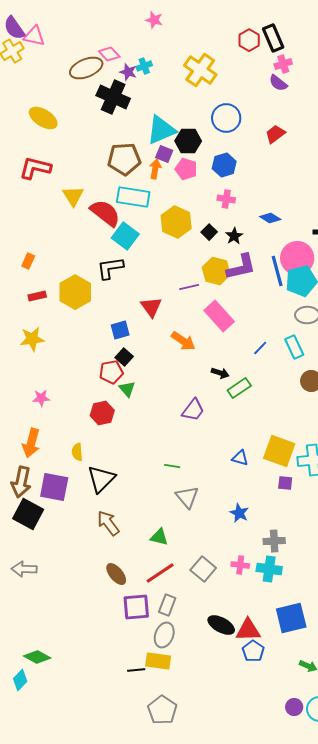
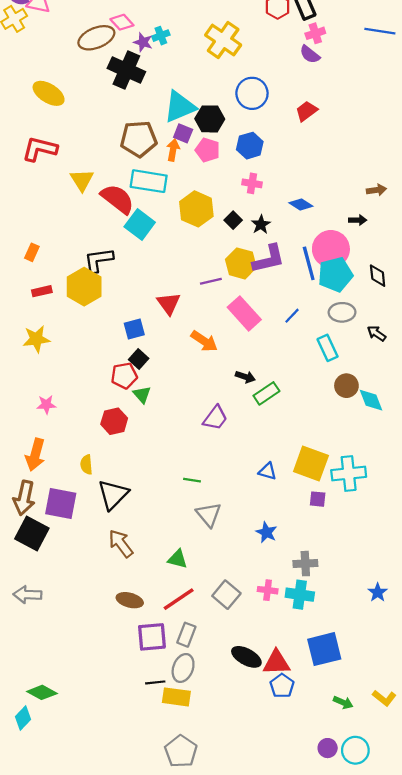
black L-shape: (110, 268) -> (99, 260), moved
blue line: (260, 348) -> (292, 316), moved
brown ellipse: (116, 574) -> (130, 600), turned -35
black line: (136, 670) -> (155, 682), moved

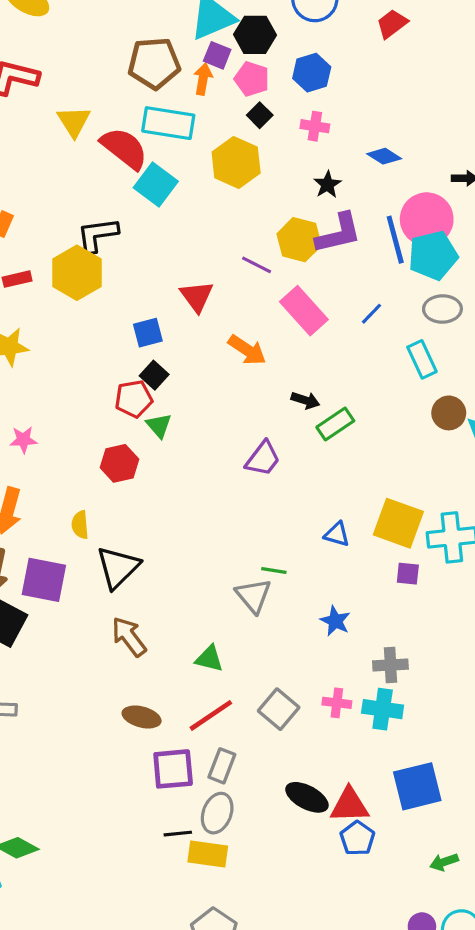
black square: (233, 220) -> (260, 115), moved
purple line: (211, 281) -> (257, 265), turned 40
green line: (192, 480) -> (274, 570), moved
green arrow: (343, 702) -> (444, 862), turned 138

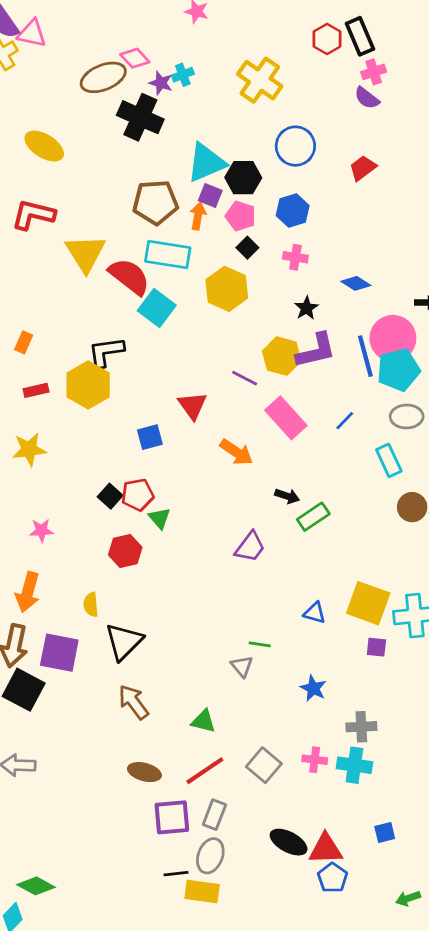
yellow triangle: (74, 121) -> (85, 253), size x1.4
black square: (154, 375) -> (110, 496), moved
gray triangle: (253, 596) -> (242, 666), size x0.7
blue square: (417, 786) -> (385, 832), size x0.5

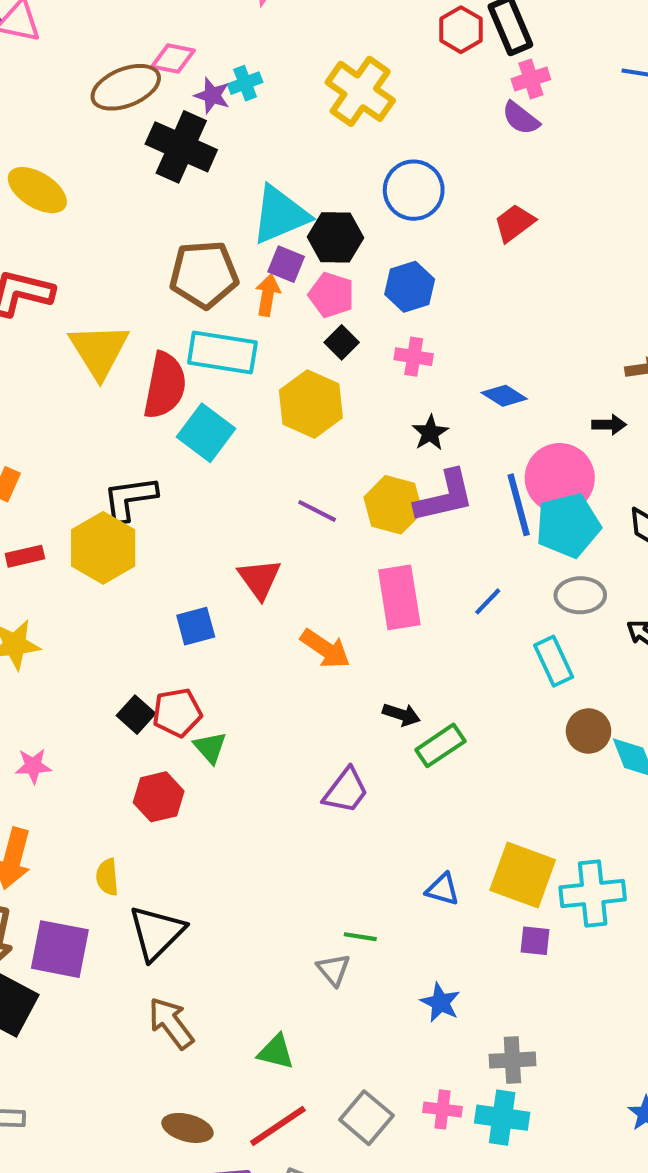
pink diamond: (135, 58) -> (173, 58), turned -36
red semicircle: (129, 276) -> (165, 385), turned 63
purple line: (245, 378) -> (317, 511), moved
pink rectangle: (286, 418) -> (399, 597), turned 33

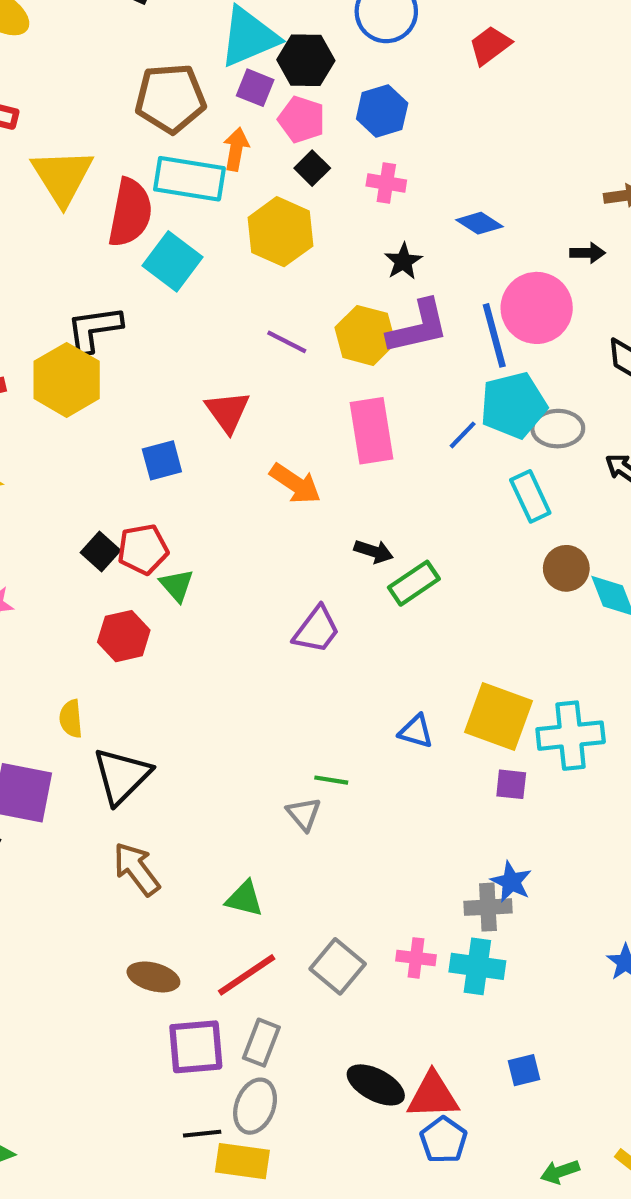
orange arrow: (268, 295) -> (236, 149), moved
cyan pentagon: (568, 525) -> (513, 405), moved
blue star: (440, 1002) -> (511, 882), moved

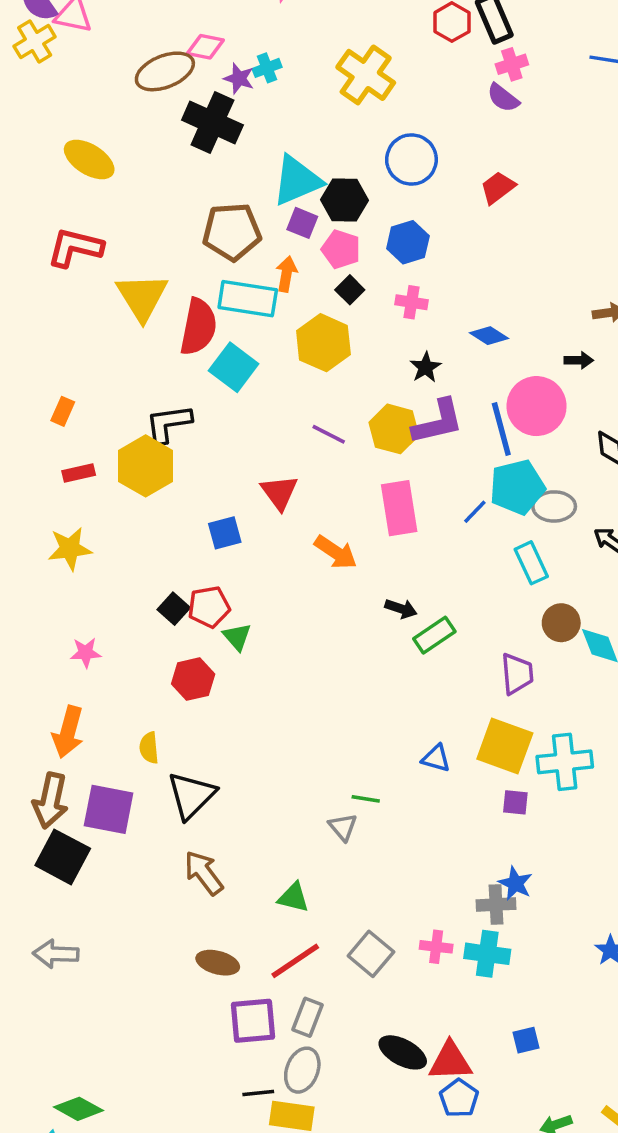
purple trapezoid: (316, 630) -> (517, 674), moved, turned -42

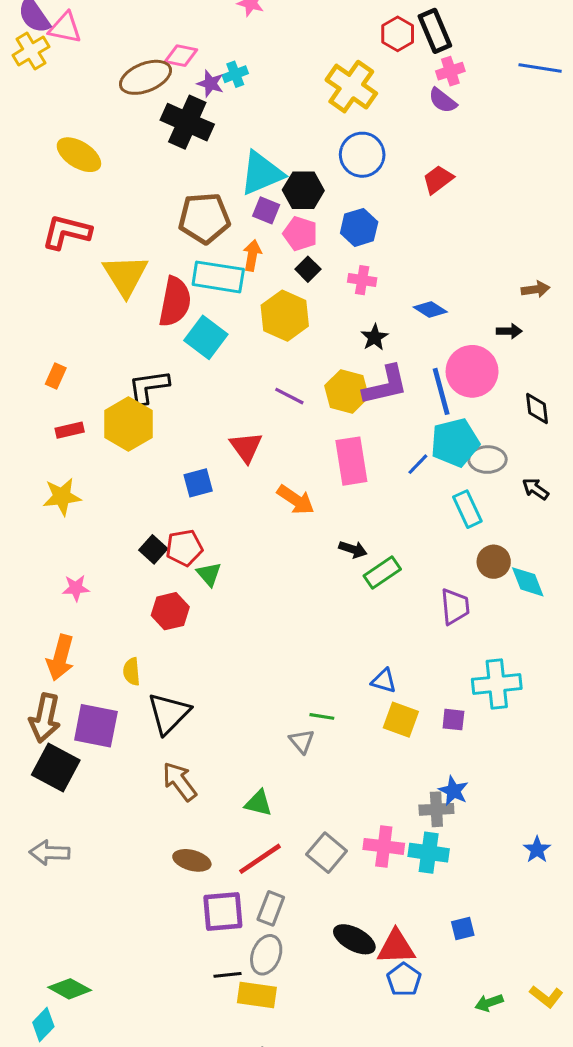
yellow cross: (366, 75) -> (351, 87), moved
yellow square: (505, 746) -> (401, 720), moved, size x0.7
pink cross: (436, 947) -> (384, 846), size x1.4

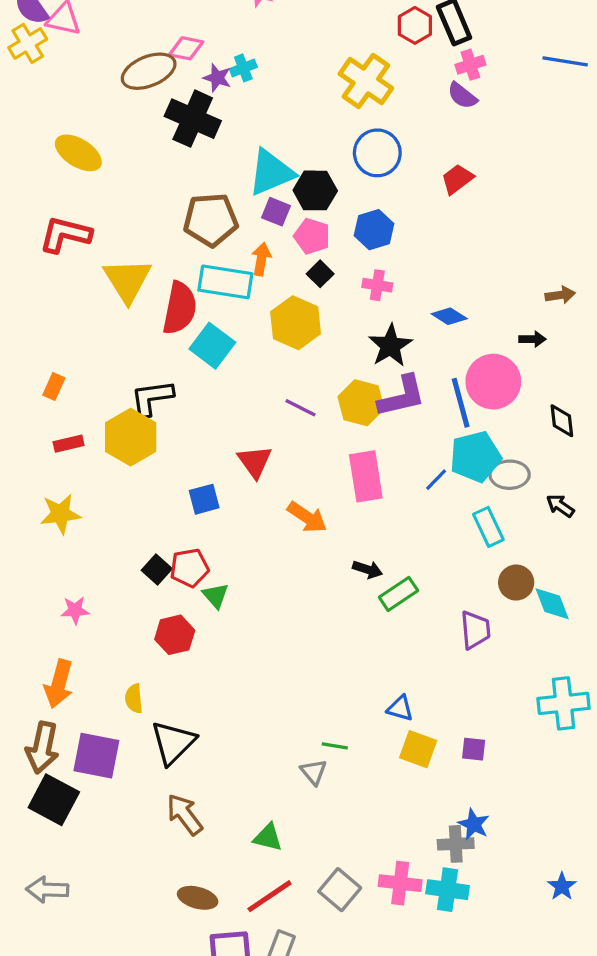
black star: (375, 337) -> (390, 346), size x1.5
cyan cross: (497, 684) -> (564, 703), moved

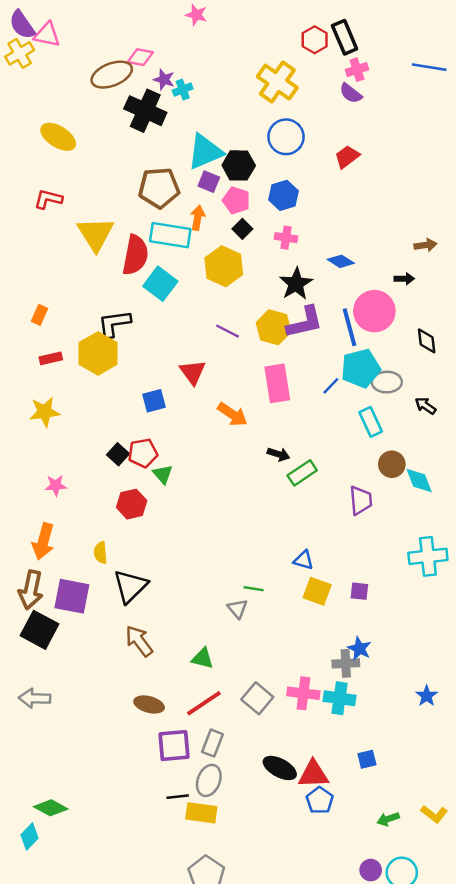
cyan cross: (243, 68) -> (183, 90), moved
red L-shape: (65, 235) -> (48, 199), size x0.7

